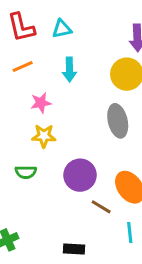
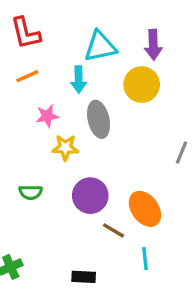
cyan triangle: (62, 29) -> (100, 46), moved, size x1.5
gray ellipse: (118, 121) -> (99, 119), moved
yellow star: (44, 136) -> (65, 148), moved

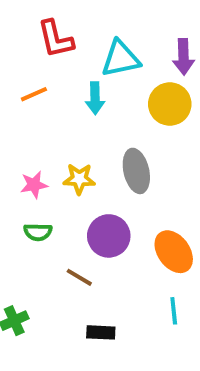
red L-shape: (26, 33) -> (56, 39), moved
pink star: (47, 116) -> (34, 185), moved
gray ellipse: (99, 119) -> (136, 171), moved
brown line: (113, 230) -> (79, 277), moved

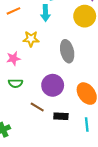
yellow star: (79, 179) -> (31, 39), moved
black rectangle: (101, 332) -> (61, 116), moved

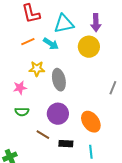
orange line: (13, 11) -> (28, 42), moved
cyan arrow: (45, 13) -> (51, 44), turned -56
gray ellipse: (67, 51) -> (59, 80), moved

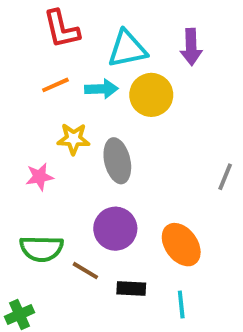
cyan arrow: (51, 44) -> (101, 89), turned -35
yellow circle: (89, 47) -> (151, 95), moved
green semicircle: (22, 112) -> (41, 249), moved, size x1.5

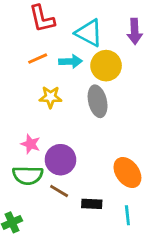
cyan triangle: (127, 49) -> (89, 33), turned 40
gray ellipse: (117, 161) -> (98, 101), moved
pink star: (39, 177) -> (31, 144), moved, turned 30
purple circle: (115, 229) -> (60, 160), moved

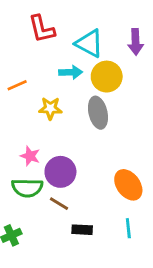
orange line: (38, 59) -> (17, 85), moved
black rectangle: (92, 204) -> (82, 230), moved

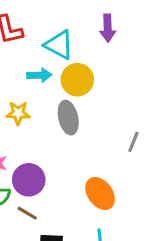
purple arrow: (136, 42) -> (108, 28), moved

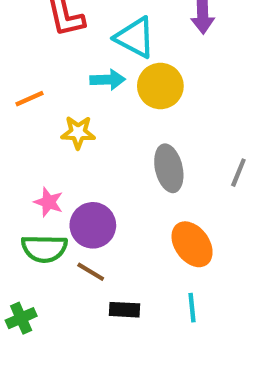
gray ellipse: (68, 118) -> (169, 168), moved

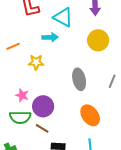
yellow circle: (160, 86) -> (98, 40), moved

